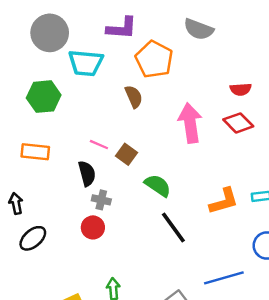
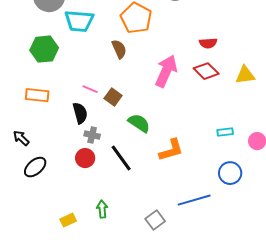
pink arrow: (190, 123) -> (166, 71), turned 32
orange L-shape: (224, 201) -> (171, 150), moved
black arrow: (16, 203) -> (21, 138), turned -36
black line: (173, 227) -> (121, 158), moved

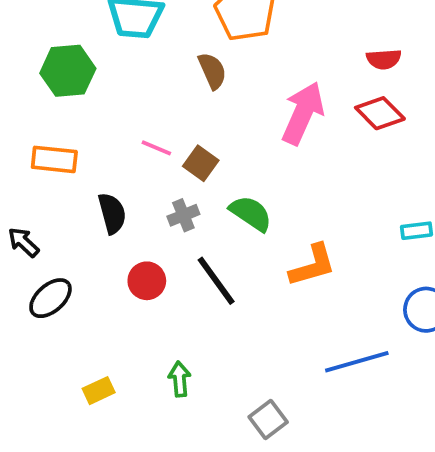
black semicircle: (80, 113) -> (112, 213), moved
gray cross: (92, 135) -> (183, 215), moved, turned -35
yellow rectangle: (68, 220) -> (99, 391), moved
gray square: (155, 220) -> (268, 419), moved

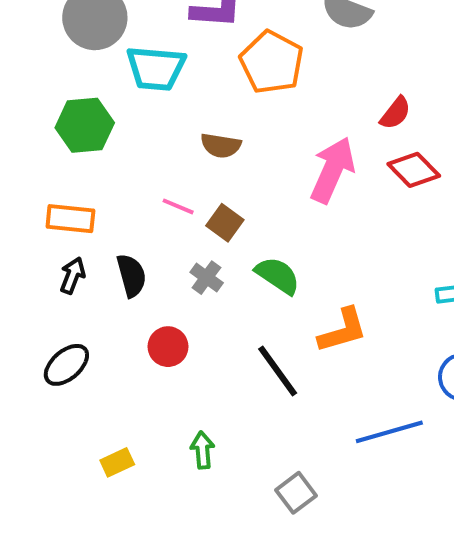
red semicircle: (384, 59) -> (395, 113), moved, turned -48
brown semicircle: (212, 71) -> (221, 146), moved, turned 123
gray cross: (183, 215) -> (207, 278), turned -32
black arrow: (23, 242) -> (73, 276), moved, turned 68
black line: (216, 281) -> (278, 371), moved

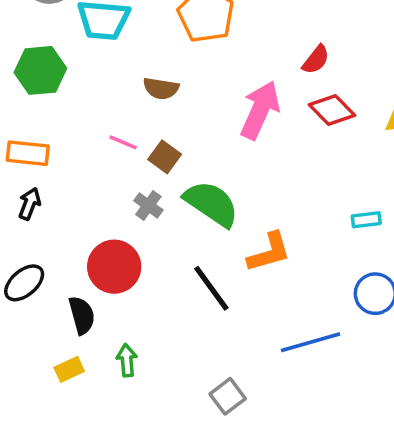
black semicircle: (131, 276) -> (82, 315), moved
green semicircle: (278, 276) -> (211, 204), size x1.4
red circle: (168, 347) -> (114, 267), size x1.5
green arrow: (203, 450) -> (127, 360), moved

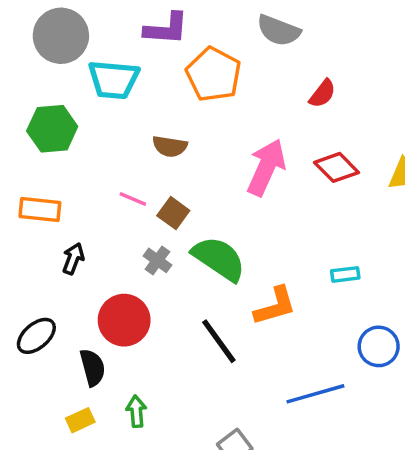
red semicircle: (316, 60) -> (322, 94), moved
black arrow: (30, 204) -> (73, 259), moved
cyan rectangle: (366, 220) -> (345, 274), moved

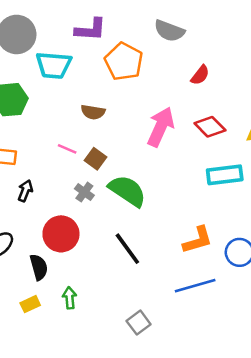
cyan rectangle: (345, 274) -> (225, 175), moved, size x1.8
orange L-shape: (275, 306) -> (198, 240), moved

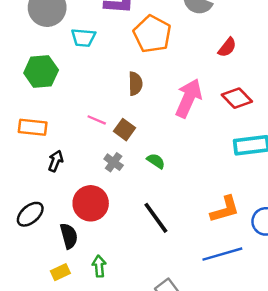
cyan trapezoid: (54, 65) -> (83, 38), size x0.7
brown semicircle: (93, 112) -> (135, 84), moved, turned -100
green semicircle: (127, 191) -> (156, 161), size x0.5

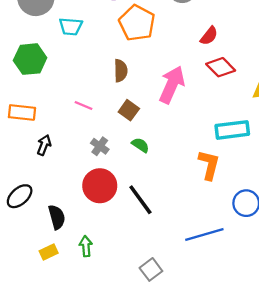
red diamond: (237, 98) -> (221, 67), moved
brown square: (124, 130) -> (129, 110), moved
red circle: (91, 203) -> (100, 186), moved
orange L-shape: (225, 209) -> (209, 165), moved, turned -60

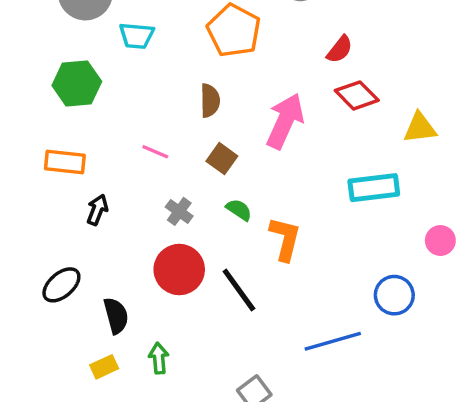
orange L-shape: (209, 165) -> (285, 239), moved

